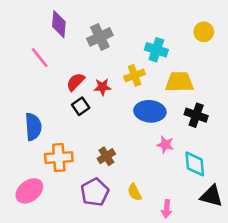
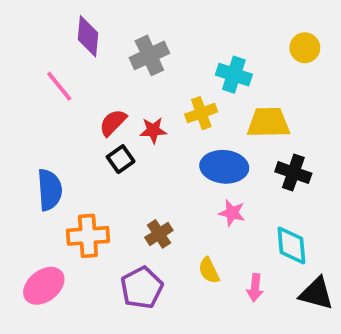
pink star: (165, 145) -> (232, 213), moved
yellow semicircle: (135, 192) -> (209, 270), moved
pink arrow: (167, 209) -> (255, 288), moved

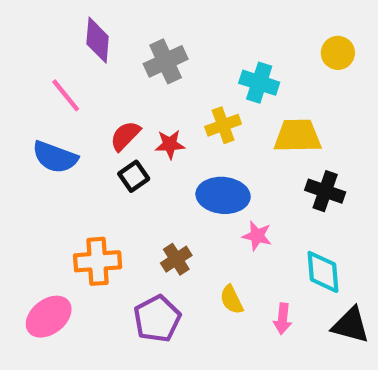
blue ellipse: (224, 167) -> (223, 195), moved
blue semicircle: (50, 190) -> (55, 157), moved, turned 114

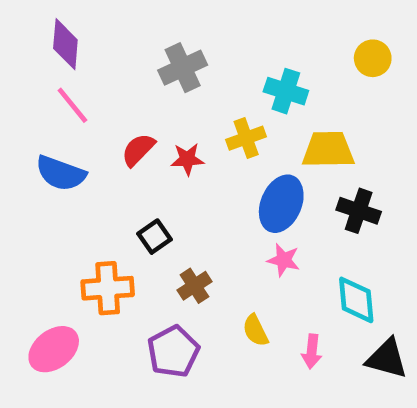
purple diamond: (98, 40) -> (65, 44), moved
black square: (134, 176) -> (155, 237), moved
blue ellipse: (223, 195) -> (281, 204), moved, turned -72

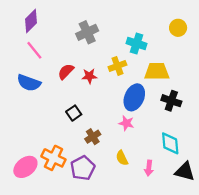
purple diamond: (65, 44) -> (31, 21), turned 40
pink star: (284, 260) -> (126, 123), moved
orange cross: (108, 288) -> (53, 158), moved, turned 30

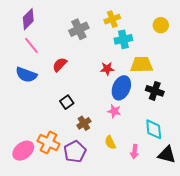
cyan cross: (137, 44) -> (123, 39), turned -30
yellow cross: (117, 66) -> (112, 19), moved
red star: (89, 76) -> (107, 69), moved

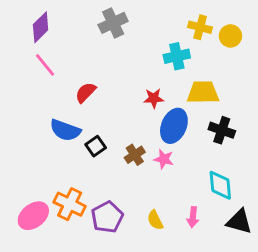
yellow cross: (112, 19) -> (200, 27), moved, turned 35
gray cross: (79, 29) -> (113, 23), moved
blue semicircle: (26, 75) -> (65, 130), moved
brown cross: (84, 123) -> (135, 155), moved
yellow semicircle: (110, 142) -> (155, 220), moved

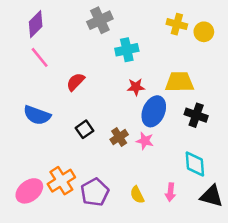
cyan cross: (177, 56) -> (127, 50), moved
blue semicircle: (65, 130) -> (37, 115), moved
orange cross: (70, 204) -> (61, 181), turned 32

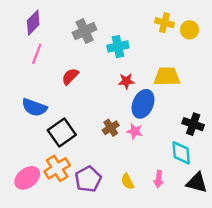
gray cross: (100, 20) -> (85, 31), moved
pink line: (40, 57) -> (37, 54), turned 60
black cross: (196, 115) -> (193, 124), moved
black square: (84, 129) -> (62, 133), moved, size x1.6

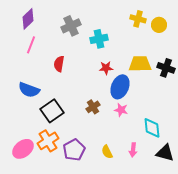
red semicircle: (70, 76) -> (59, 64), turned -35
black cross: (193, 124) -> (166, 68), moved
pink star: (135, 131) -> (121, 110), moved

